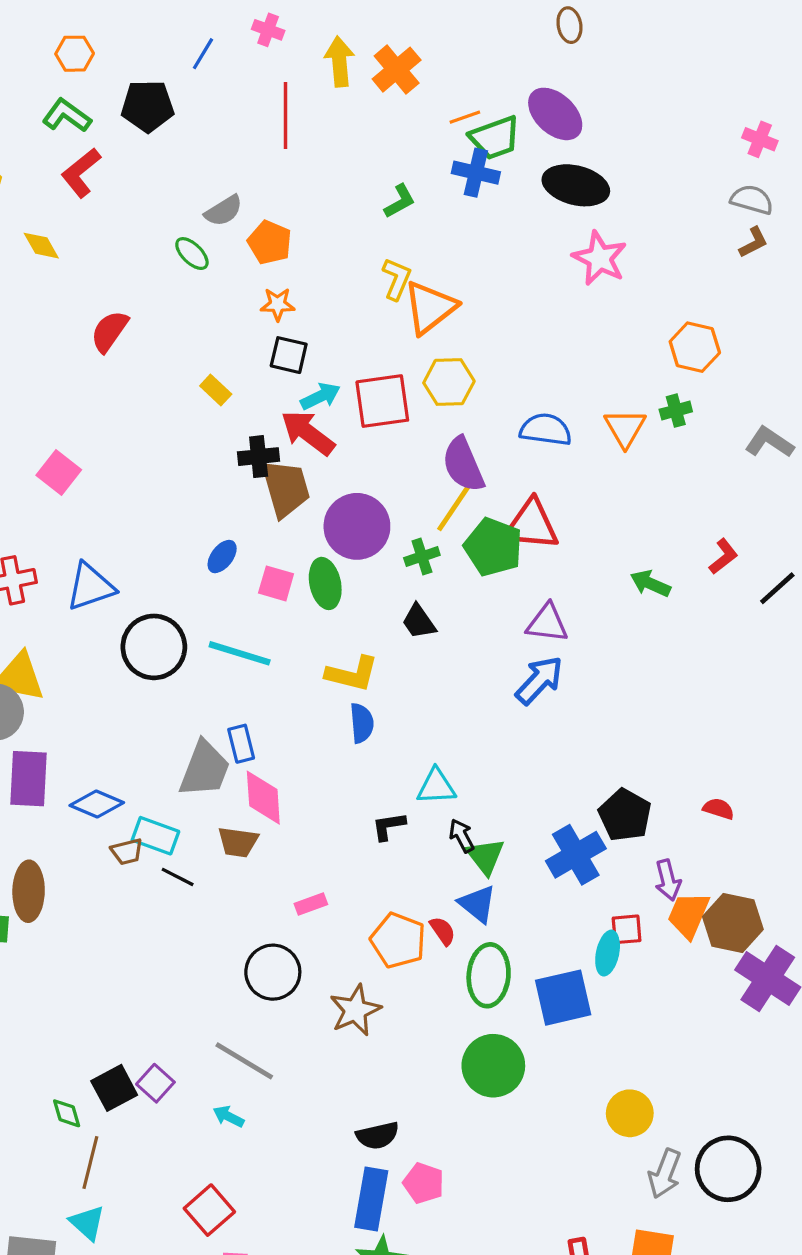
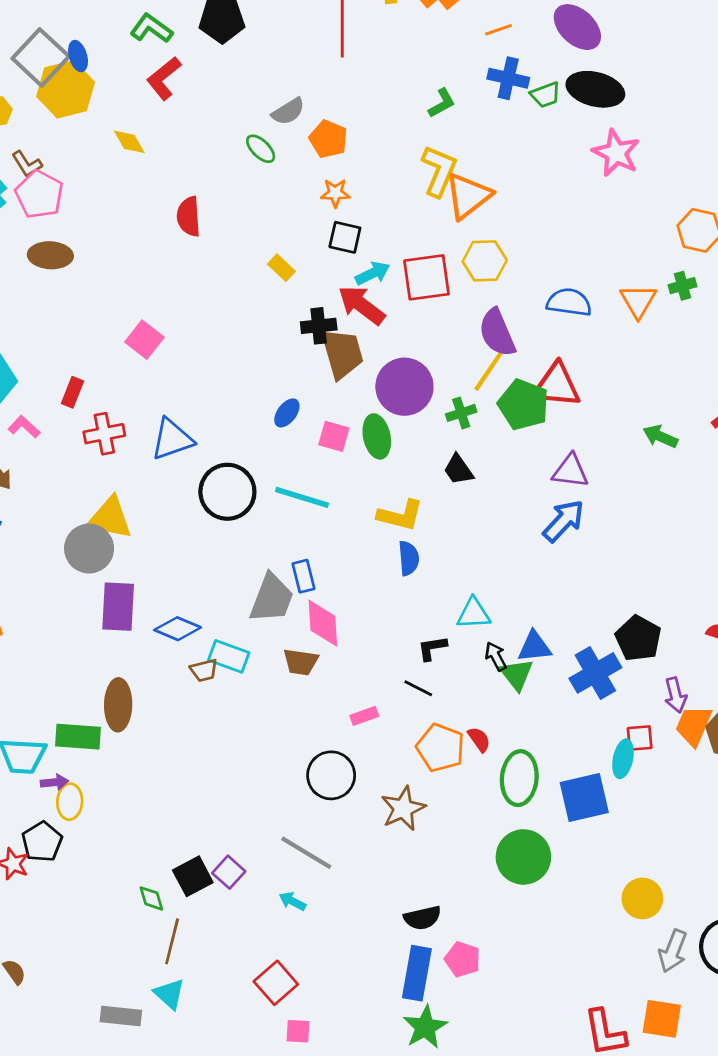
green trapezoid: (495, 138) -> (546, 95), moved, size x0.7
yellow L-shape: (397, 279) -> (439, 171), size x1.4
red semicircle: (109, 331) -> (189, 217), turned -39
black line: (178, 877) -> (418, 688), moved
blue triangle: (477, 904) -> (534, 647), moved, turned -45

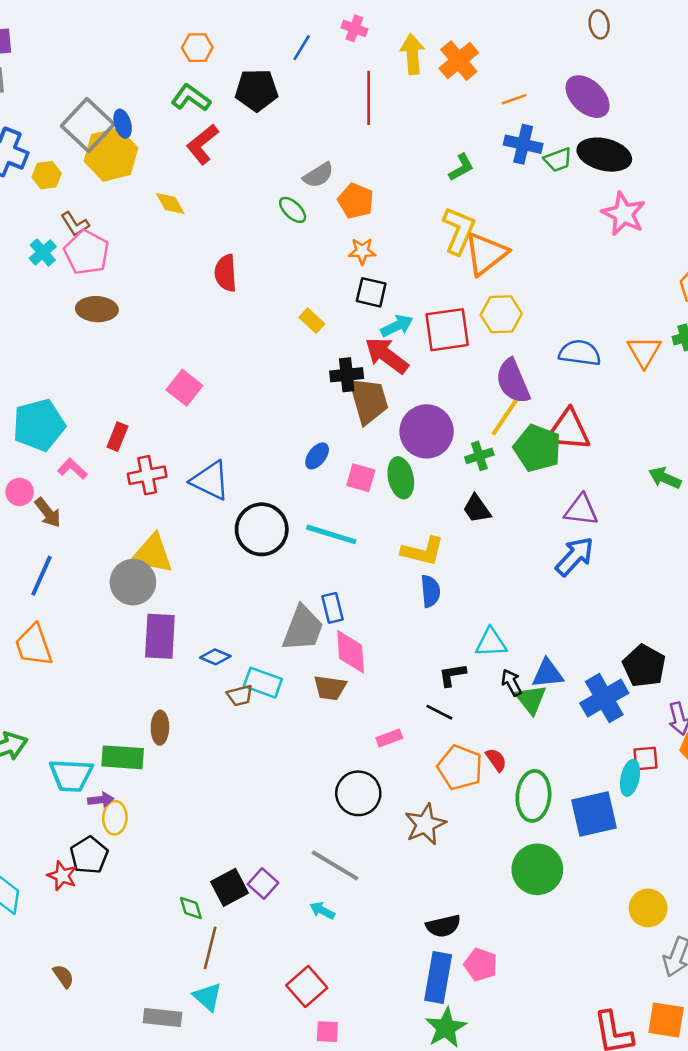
blue triangle: (172, 439) -> (210, 480), turned 45
blue diamond: (178, 629) -> (215, 657), size x0.7
brown ellipse: (118, 705) -> (160, 728), size x0.7

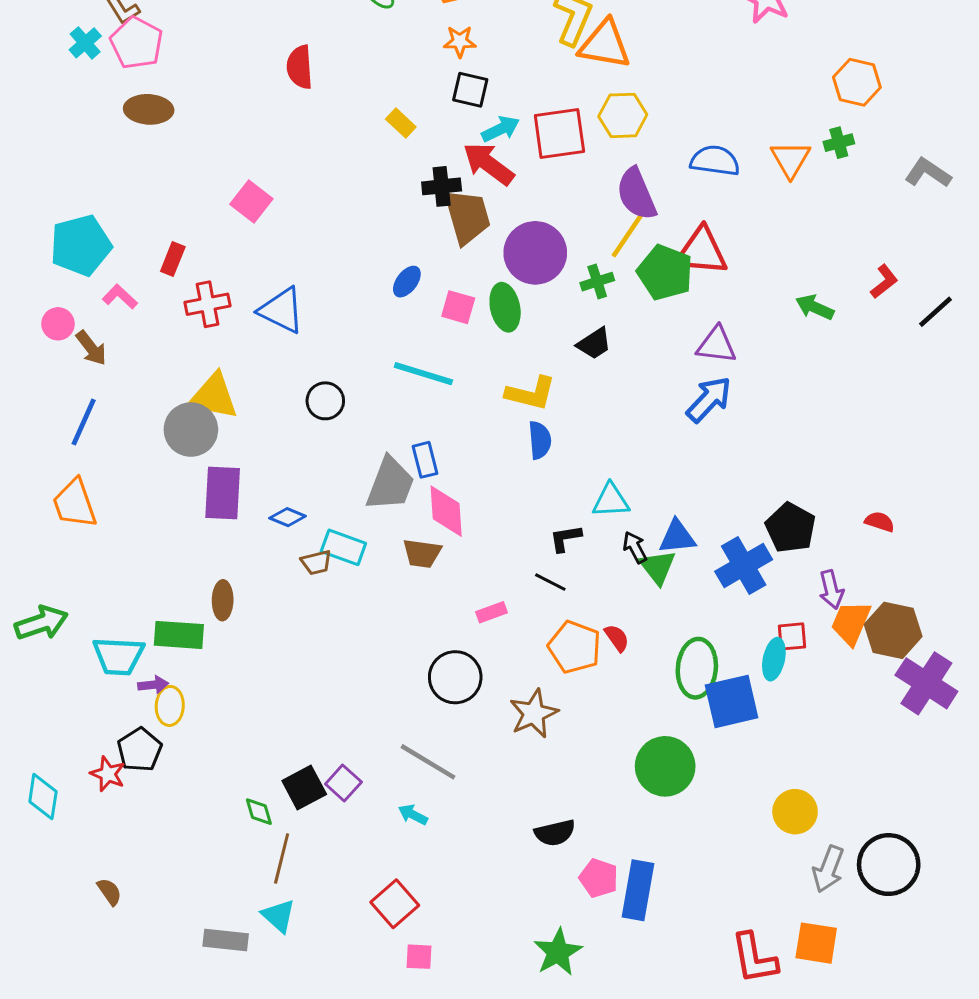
orange triangle: (486, 254) -> (605, 44), turned 48
black trapezoid: (477, 509) -> (594, 343), turned -88
black circle: (262, 529) -> (325, 401), moved, size x0.6
green ellipse: (533, 796) -> (697, 668), moved
blue rectangle: (438, 978) -> (638, 890), moved

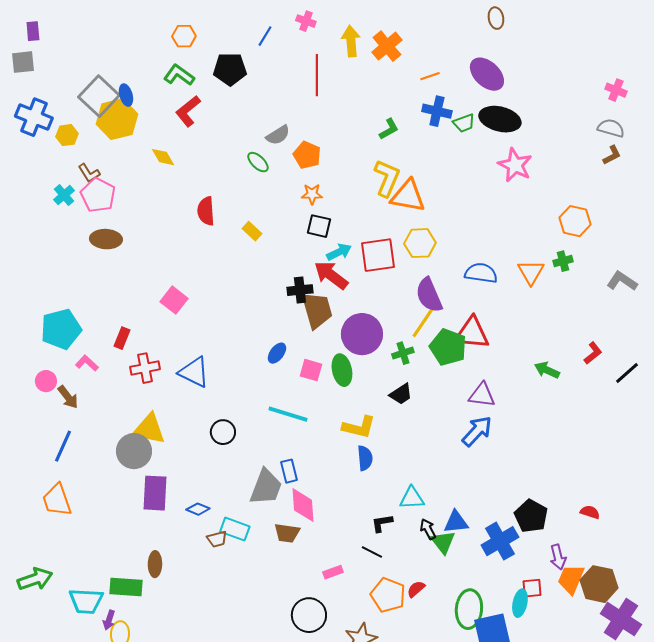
yellow rectangle: (401, 123) -> (252, 231), moved
red semicircle: (617, 638) -> (416, 589), turned -96
purple arrow: (153, 685) -> (109, 620), turned 114

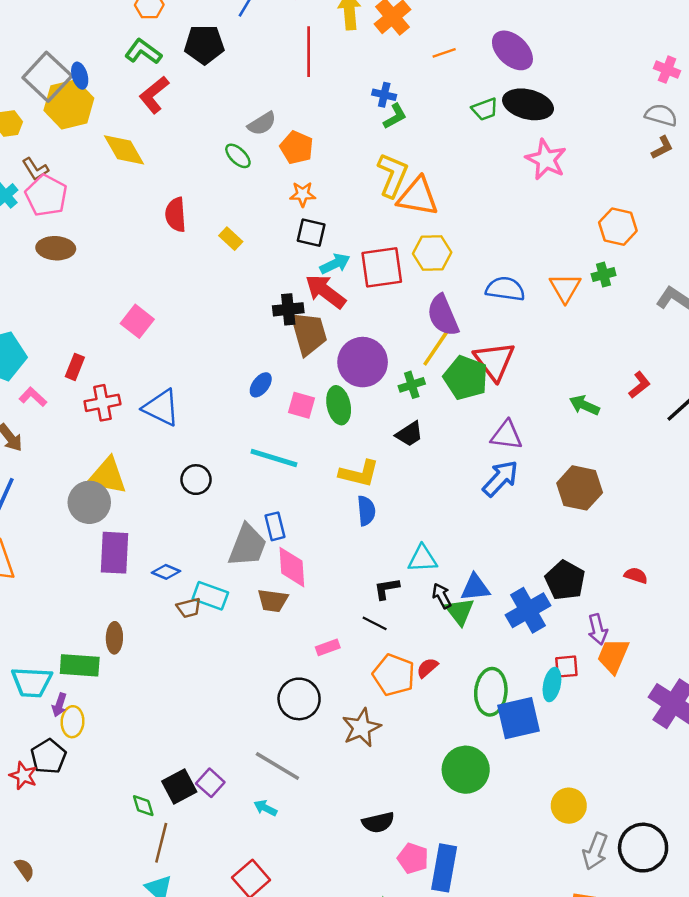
blue cross: (437, 111) -> (384, 95), moved, size x0.7
yellow diamond: (163, 157) -> (124, 150), size x1.5
red triangle: (472, 333) -> (494, 361), turned 48
brown hexagon: (599, 584) -> (580, 488), moved

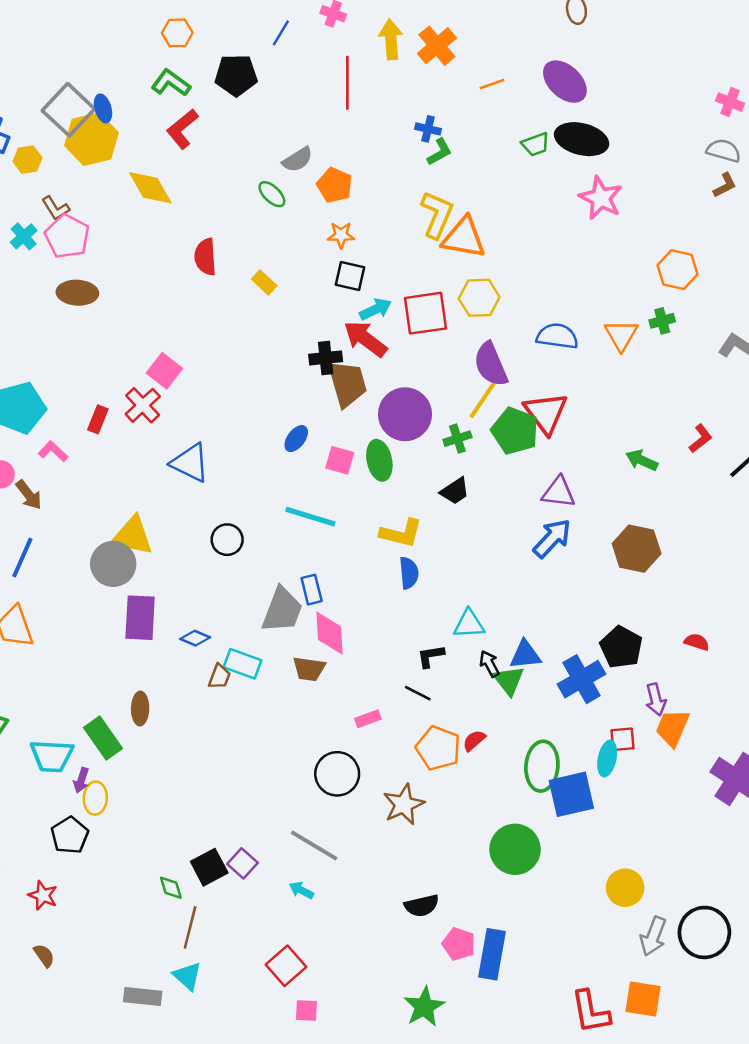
red cross: (102, 403) -> (143, 405), moved, turned -32
brown trapezoid: (189, 608) -> (219, 677), turned -55
green rectangle: (80, 665) -> (103, 738), turned 51
red star: (23, 776) -> (43, 895), moved

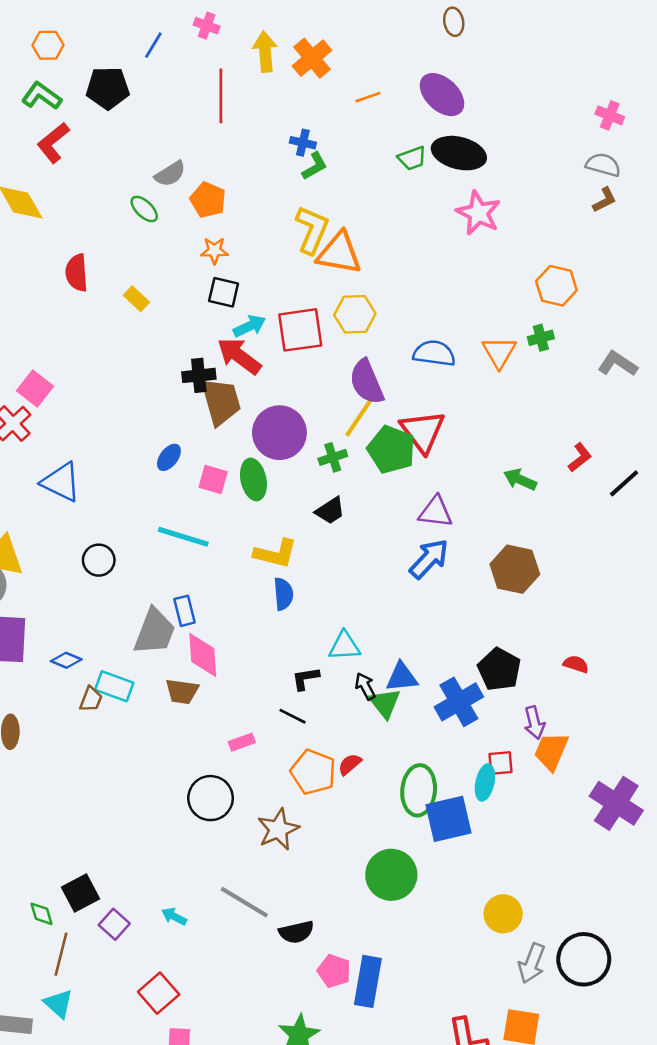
gray line: (314, 845) -> (244, 902), moved
purple square: (242, 863) -> (114, 924), moved

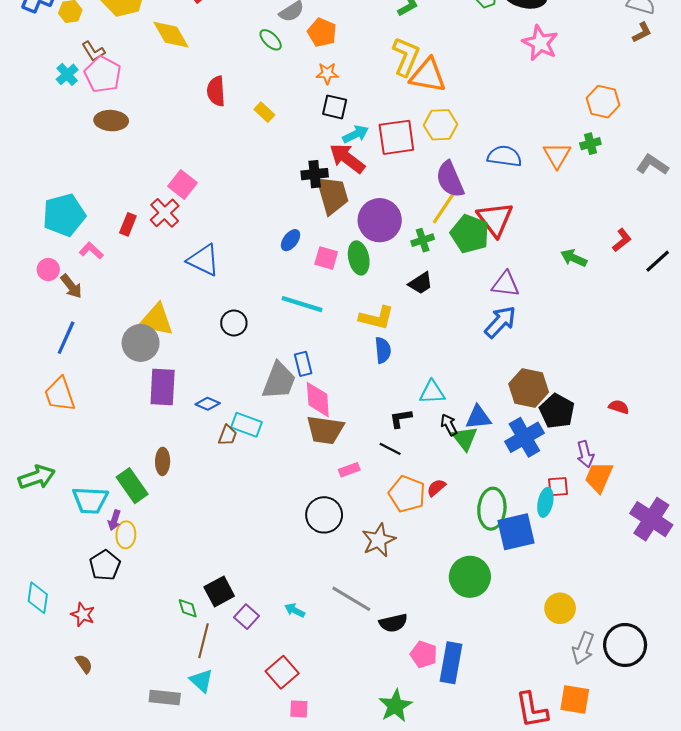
brown hexagon: (515, 569) -> (529, 388), moved
brown trapezoid: (182, 691) -> (325, 430), moved, size x1.4

